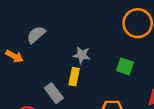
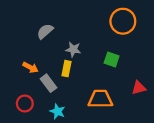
gray semicircle: (36, 35) -> (45, 31), moved
orange arrow: (14, 56) -> (30, 67), moved

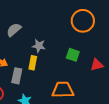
gray rectangle: (48, 83) -> (17, 76), turned 49
red triangle: (139, 88) -> (97, 65), moved

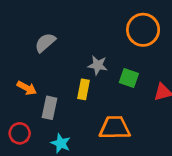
gray star: (39, 46) -> (98, 65), moved
yellow rectangle: (33, 63) -> (83, 89), moved

